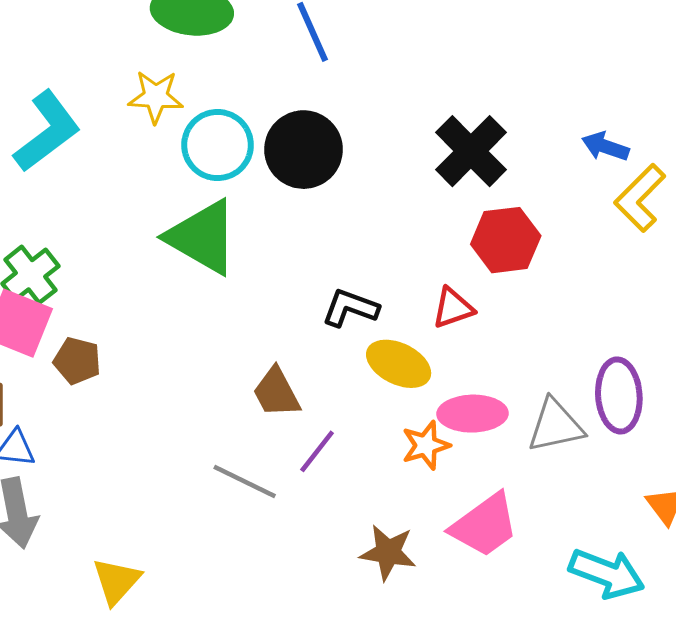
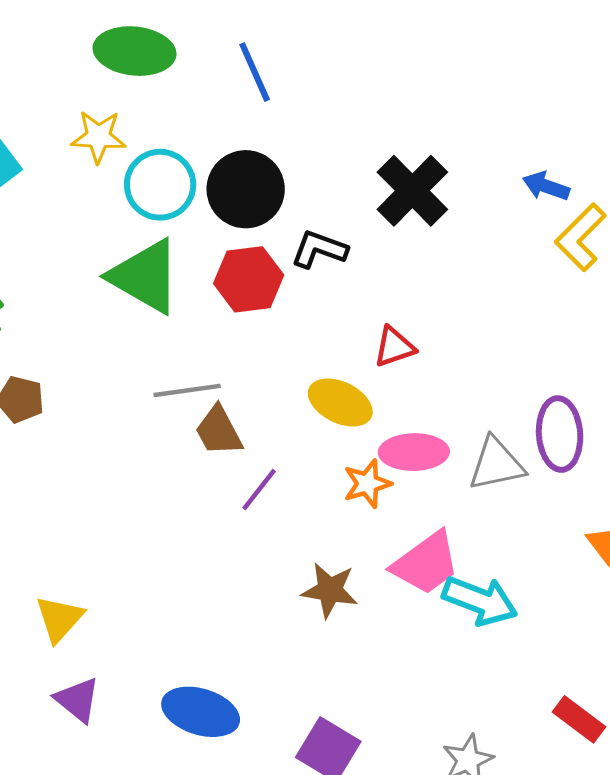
red hexagon: (506, 240) -> (249, 279), moved
black L-shape: (350, 308) -> (319, 249), moved
gray line: (245, 481) -> (187, 390), moved, turned -34
cyan arrow: (607, 574) -> (480, 601), moved

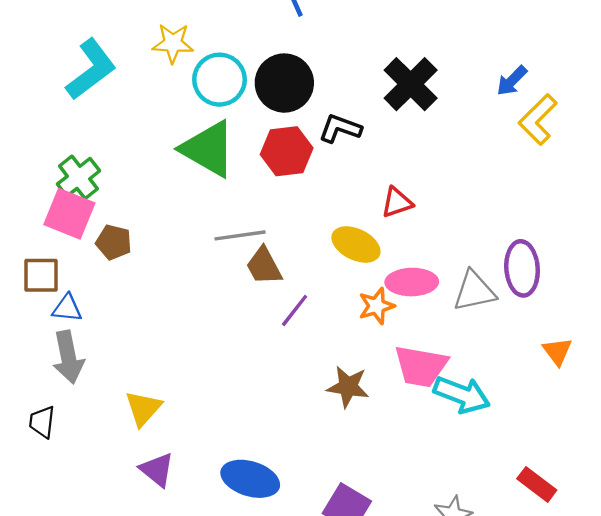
blue arrow: (546, 186) -> (512, 81), turned -64
pink trapezoid: (426, 563) -> (421, 366), turned 46

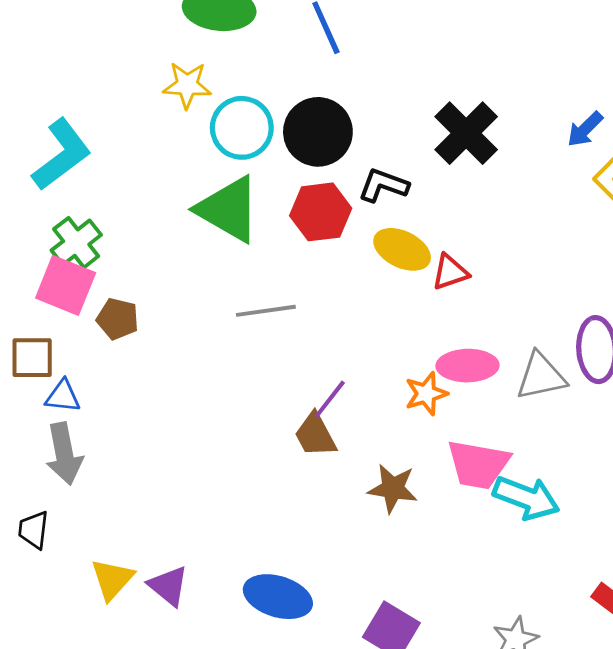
cyan L-shape: (91, 69) -> (62, 155), moved
yellow ellipse: (356, 245) -> (402, 249), moved
brown trapezoid: (264, 266) -> (315, 435), moved
yellow triangle: (143, 408) -> (112, 579), moved

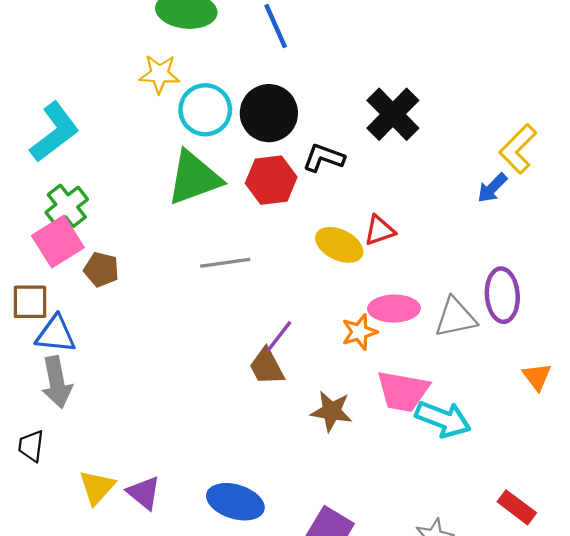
blue arrow: (585, 129) -> (492, 188), moved
green triangle: (228, 209) -> (194, 178), turned -50
yellow ellipse: (402, 249) -> (339, 245), moved
pink square: (66, 285) -> (58, 242), turned 36
blue triangle: (63, 396) -> (56, 334), size x1.4

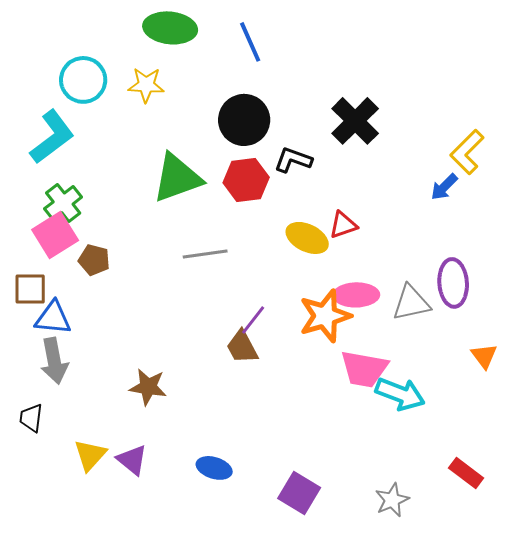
cyan circle: (205, 110) -> (83, 80), moved
orange star: (359, 332) -> (325, 316), size x1.6
brown star: (331, 411) -> (148, 387), moved
blue ellipse: (235, 502) -> (214, 468), size x0.7

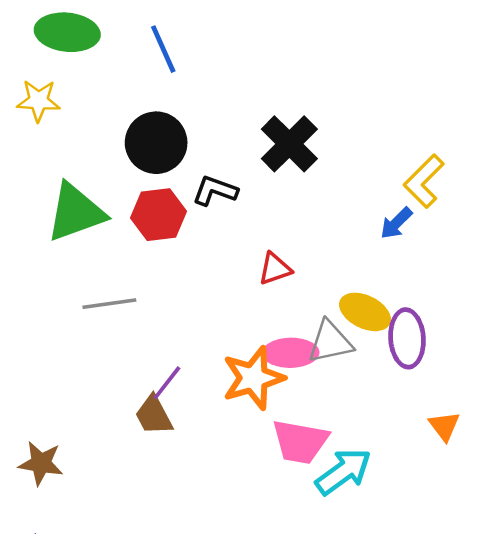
yellow ellipse: (307, 238) -> (365, 312), moved
gray triangle: (411, 303) -> (330, 342), moved
cyan arrow: (400, 394) -> (343, 472), turned -57

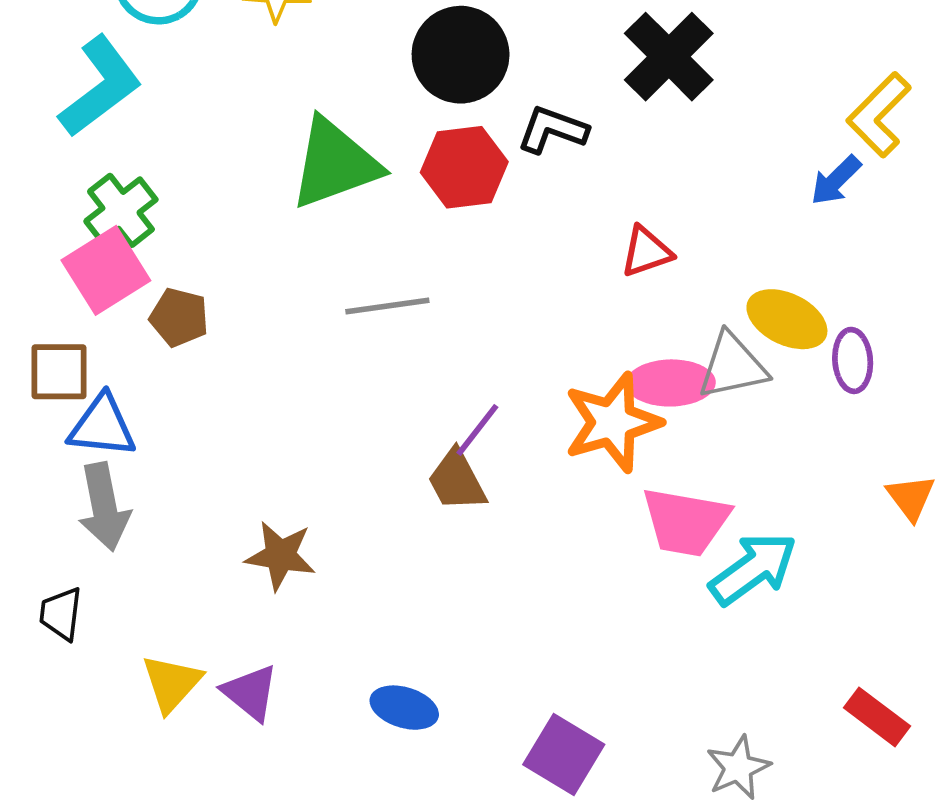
purple ellipse: (407, 338) -> (853, 360), size x0.7

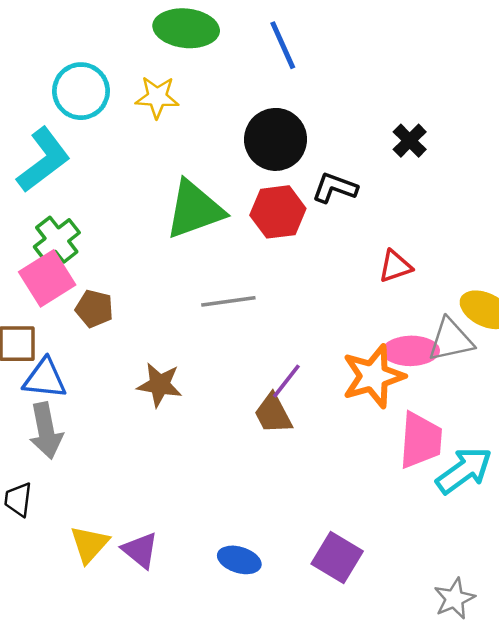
black cross: (669, 57) -> (410, 141), size x0.6
pink trapezoid: (686, 522) -> (421, 440), turned -96
brown star: (280, 556) -> (160, 385), moved
purple square: (564, 754) -> (337, 557), moved

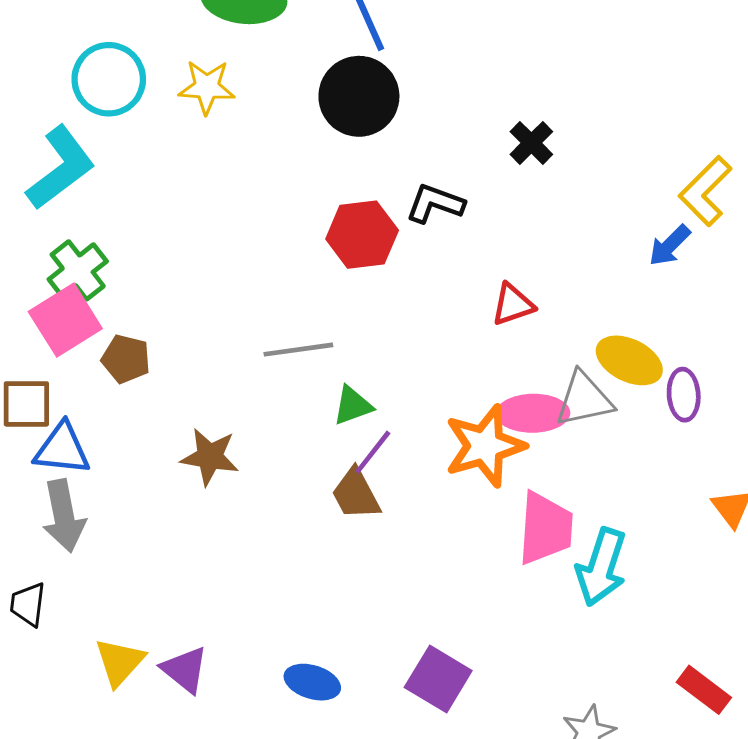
black circle: (276, 139) -> (359, 96), moved
green triangle: (195, 210) -> (353, 405), moved, size x0.5
cyan arrow: (464, 470) -> (601, 567), turned 144

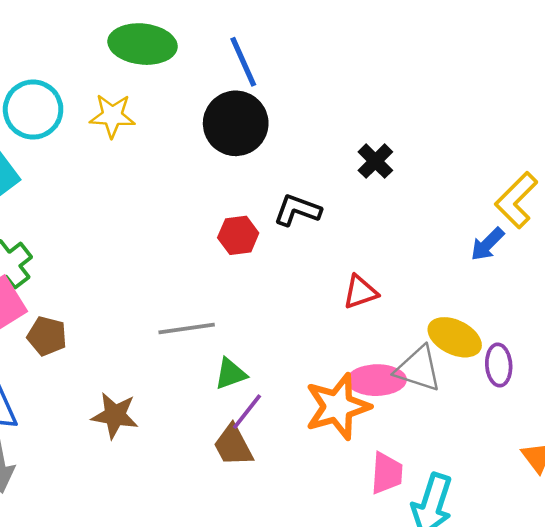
red hexagon: (362, 235) -> (238, 235), size x0.7
gray triangle: (584, 399) -> (418, 369), turned 30
pink trapezoid: (545, 528) -> (387, 473), size x0.7

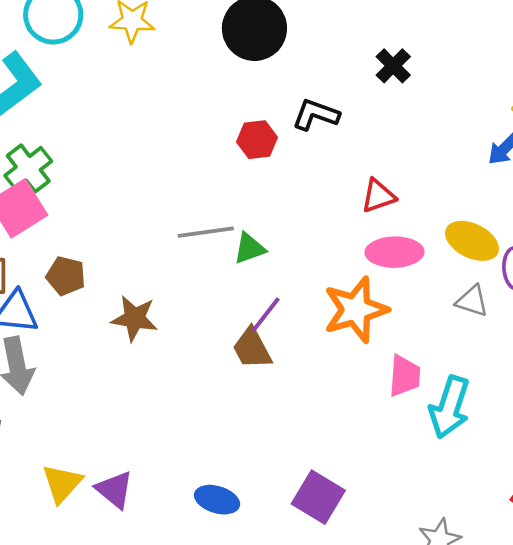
brown pentagon: (47, 336) -> (66, 276), moved
gray triangle: (418, 369) -> (472, 301), moved, size x0.7
green triangle: (231, 374) -> (249, 248), moved
pink ellipse: (377, 380) -> (394, 252), moved

